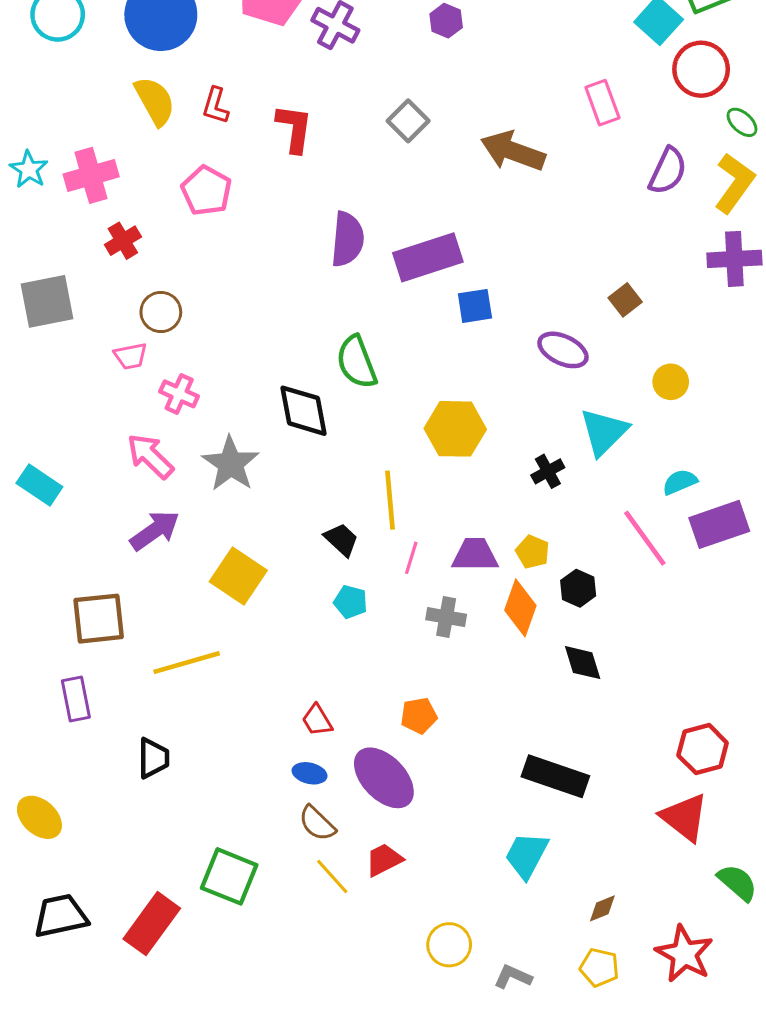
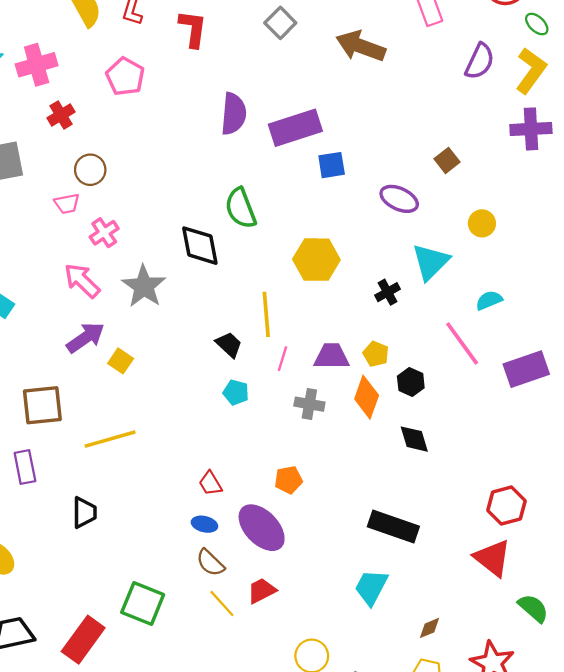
pink cross: (179, 394) -> (104, 233), turned 32
purple rectangle: (719, 524) -> (526, 369), moved
yellow square: (238, 576) -> (121, 361), moved, size x0.6

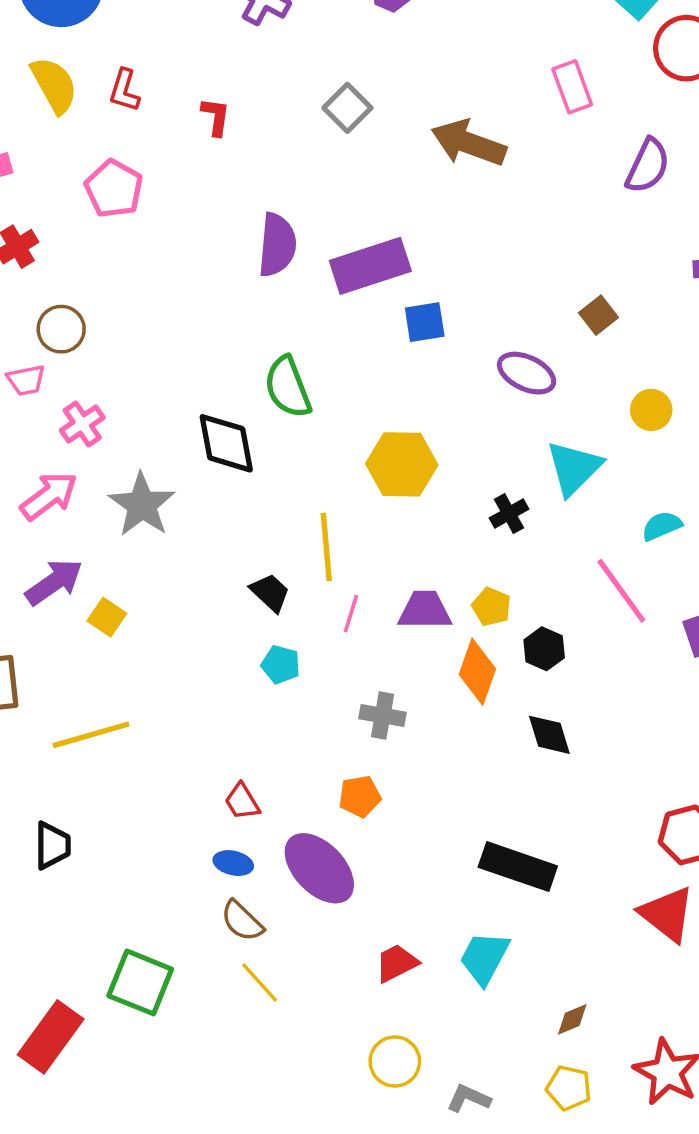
red L-shape: (193, 29) -> (216, 117), size x0.7
pink arrow: (82, 281) -> (49, 496), turned 99
gray cross: (309, 404) -> (383, 716), moved
red trapezoid: (262, 591) -> (397, 963), moved

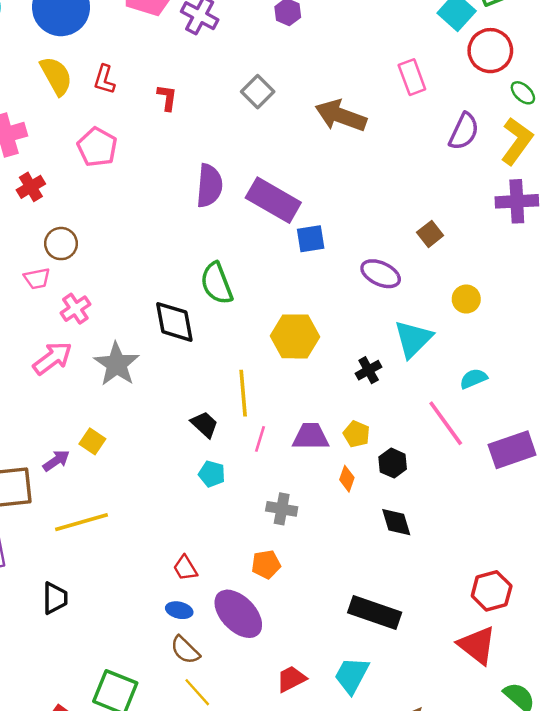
purple rectangle: (370, 266) -> (273, 200), turned 48
purple arrow: (54, 582) -> (56, 461), moved, size x0.7
orange diamond: (477, 672) -> (347, 479), size x0.6

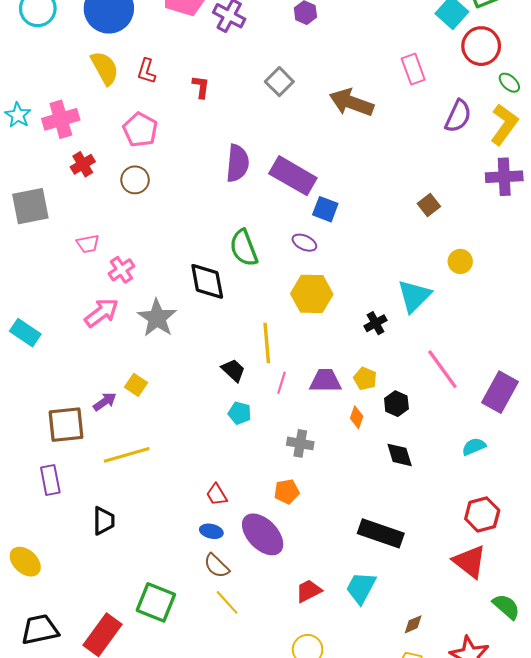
blue square: (311, 239) -> (325, 209), turned 30
brown circle: (61, 244) -> (135, 180), moved
purple ellipse: (381, 274) -> (304, 243), moved, size x0.7
cyan semicircle: (473, 379) -> (474, 447), moved
purple rectangle: (512, 450) -> (500, 392), turned -42

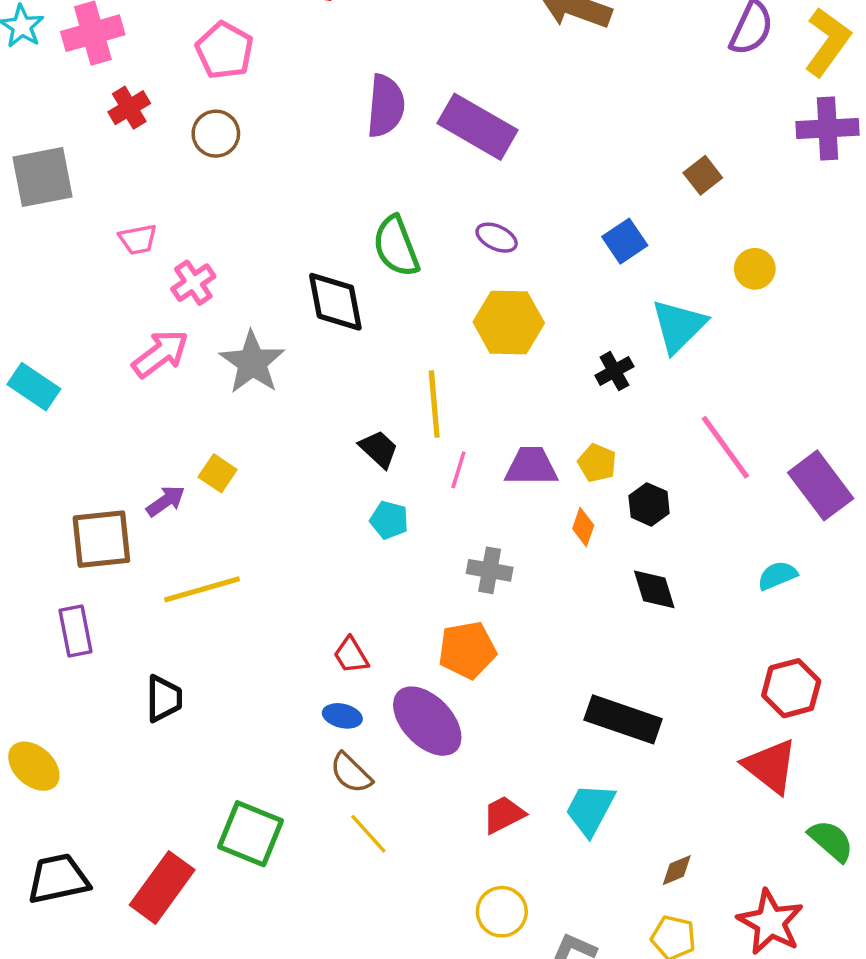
blue square: (325, 209) -> (625, 241), moved, turned 35
purple rectangle: (500, 392) -> (821, 485), turned -66
orange pentagon: (287, 492) -> (467, 650), size x1.4

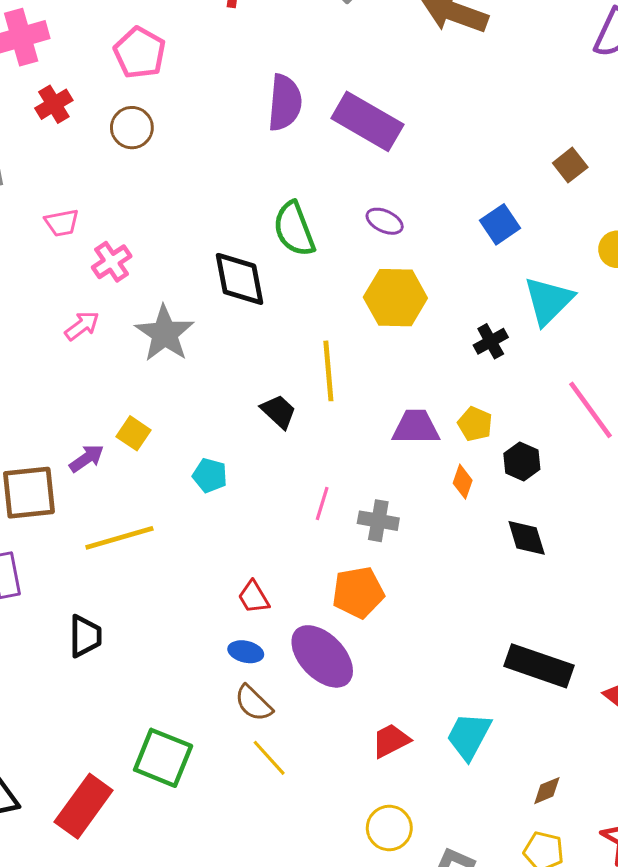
pink arrow: (160, 354) -> (82, 326), size x0.7
pink line: (458, 470) -> (322, 504), moved
cyan pentagon: (389, 520) -> (210, 475), moved
black rectangle: (623, 719) -> (539, 666), moved

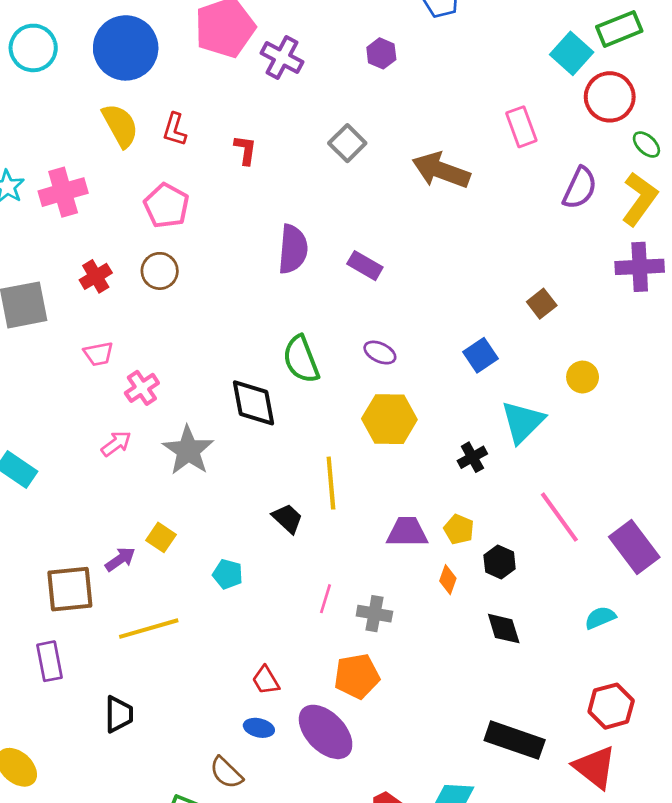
red cross: (54, 104) -> (96, 276), moved
purple rectangle: (367, 121) -> (365, 266), size x0.6
brown semicircle: (254, 703) -> (226, 773), moved

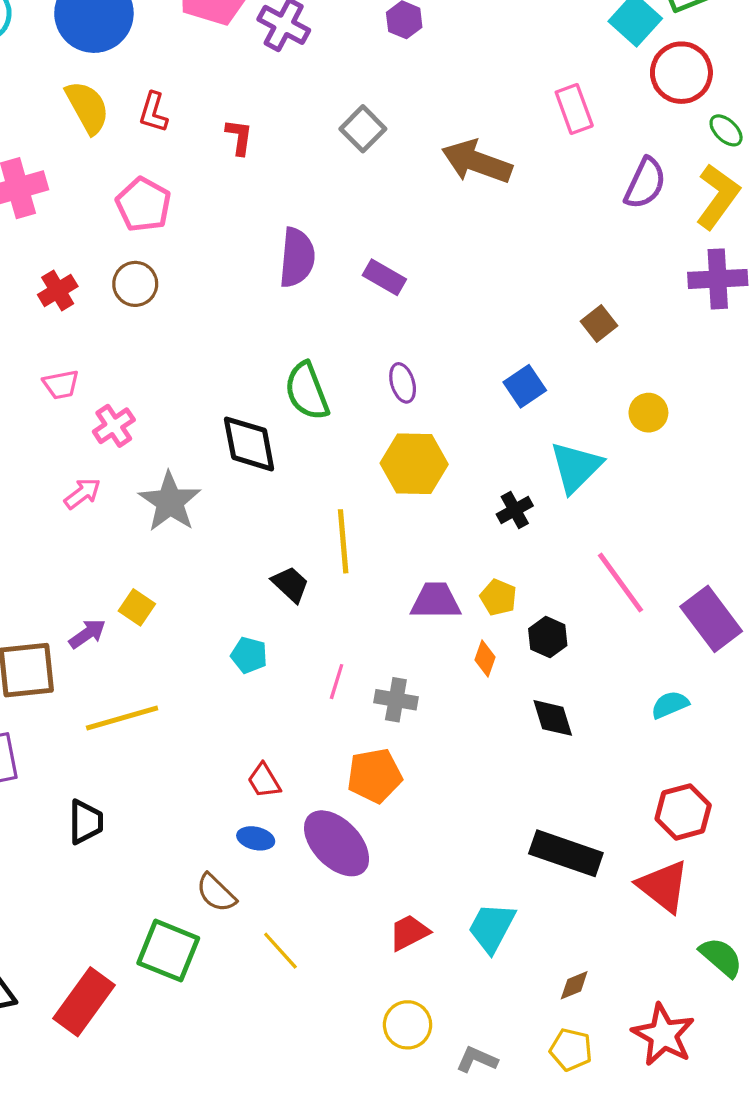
purple ellipse: (380, 353) -> (403, 383), turned 48
cyan pentagon: (228, 574) -> (249, 655), moved

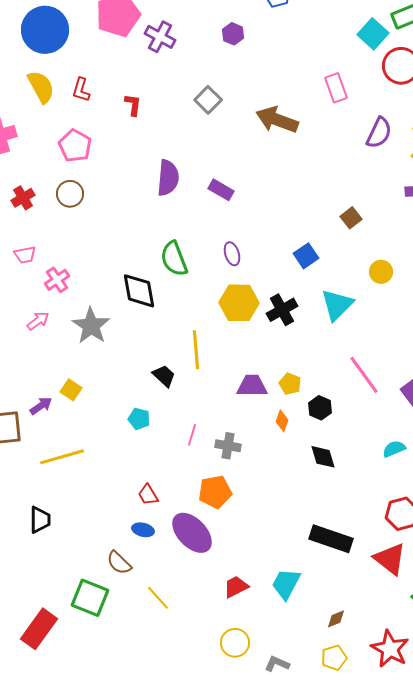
black cross: (515, 510) -> (282, 310), moved, size x1.4
yellow pentagon: (571, 1050) -> (334, 658), turned -30

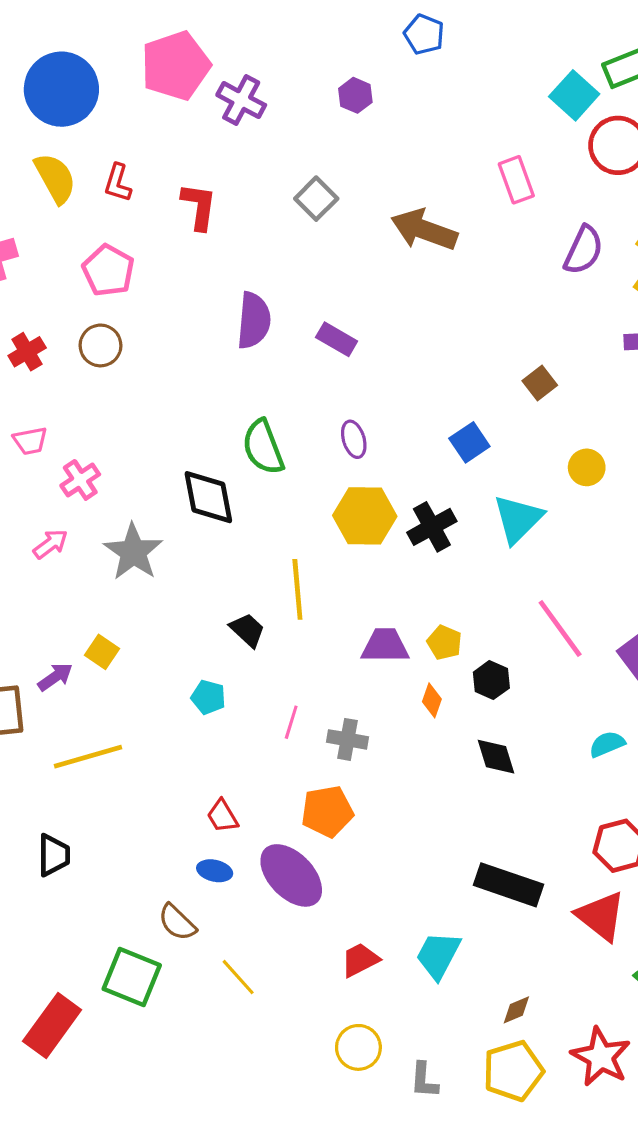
red L-shape: (133, 105) -> (199, 206), size x1.4
yellow pentagon: (334, 658) -> (513, 1071), size x1.5
gray L-shape: (277, 664) -> (424, 1080), turned -110

